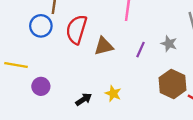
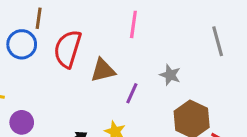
gray star: (169, 44) -> (170, 75), moved
purple line: (140, 50) -> (132, 93), moved

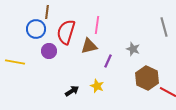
pink line: (133, 24) -> (97, 25), moved
purple circle: (22, 122) -> (49, 51), moved

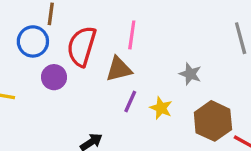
purple line: (108, 61) -> (130, 101), moved
yellow star: (97, 86) -> (161, 108), moved

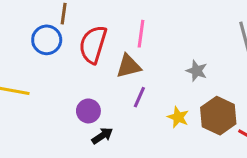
purple circle: (54, 77) -> (88, 111), moved
yellow star: (161, 108) -> (178, 117), moved

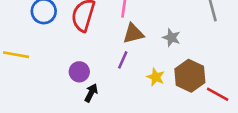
brown triangle: (129, 66) -> (133, 34), moved
black arrow: (102, 136) -> (91, 93), turned -30

